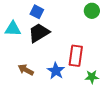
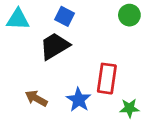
blue square: (37, 12) -> (65, 16), moved
cyan triangle: (13, 29) -> (18, 19), moved

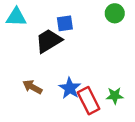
blue square: (65, 16) -> (65, 23), moved, turned -35
red rectangle: (107, 79) -> (89, 101), moved, turned -35

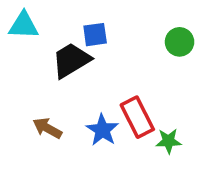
green circle: (115, 13) -> (180, 42), moved
red rectangle: (89, 101) -> (137, 117), moved

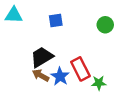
black trapezoid: (71, 60) -> (42, 57), moved
brown arrow: (47, 128) -> (41, 75), moved

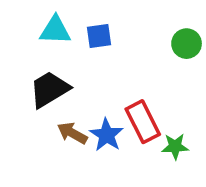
cyan triangle: (14, 15) -> (55, 30), moved
black trapezoid: (42, 57) -> (49, 89), moved

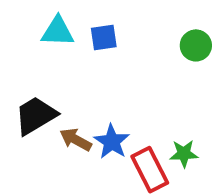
black trapezoid: (49, 89) -> (36, 116), moved
red rectangle: (143, 122) -> (150, 170), moved

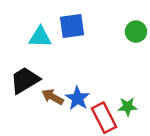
cyan triangle: (58, 31) -> (40, 37), moved
blue square: (104, 37) -> (72, 26), size x1.4

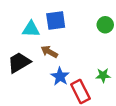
brown arrow: (53, 97) -> (49, 52), moved
green star: (128, 107) -> (103, 75), moved

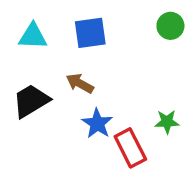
green circle: (105, 25) -> (170, 26), moved
cyan triangle: (31, 29) -> (33, 36), moved

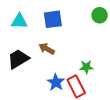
green star: (167, 122) -> (86, 67), moved
blue star: (97, 123) -> (56, 82), moved

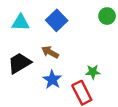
blue square: (53, 19) -> (57, 20), turned -36
blue star: (56, 82) -> (52, 80), moved

